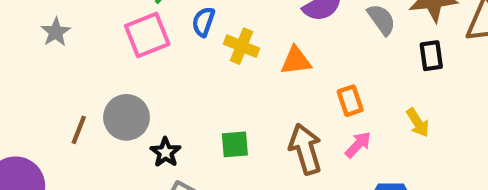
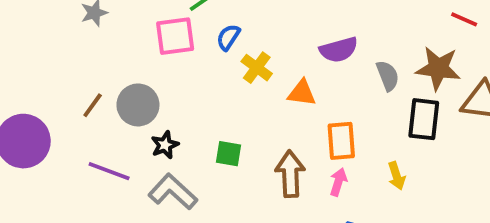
black rectangle: (431, 56) -> (424, 119), size x1.5
orange rectangle: (350, 101) -> (341, 141), size x1.4
pink arrow: (358, 145) -> (338, 182), turned -40

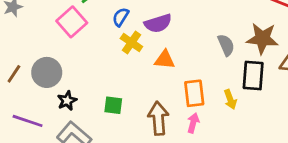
pink square: (175, 36) -> (72, 22), turned -32
blue semicircle: (228, 37) -> (121, 17), moved
purple semicircle: (339, 50) -> (158, 23), moved
yellow arrow: (397, 176) -> (230, 99), moved

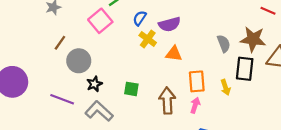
brown line: (14, 74) -> (60, 43), moved

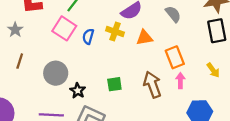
blue semicircle: (140, 18) -> (88, 36), moved
brown line: (60, 43) -> (20, 61), moved
gray semicircle: (224, 44) -> (173, 14), moved
yellow arrow: (226, 87) -> (213, 70), moved

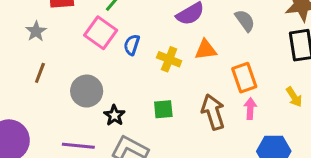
yellow cross: (115, 32) -> (169, 59), moved

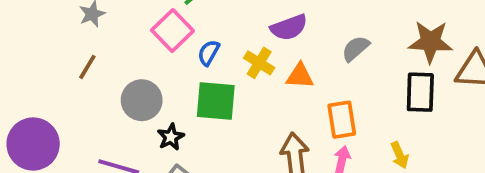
gray semicircle: (245, 21) -> (356, 48), turned -105
yellow cross: (169, 59) -> (259, 63), moved
green square: (163, 109) -> (216, 101), moved, size x1.6

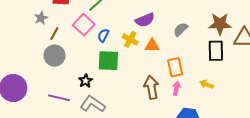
brown line: (87, 67) -> (54, 34), moved
gray circle: (142, 100) -> (55, 56), moved
yellow arrow: (400, 155) -> (207, 84), turned 136

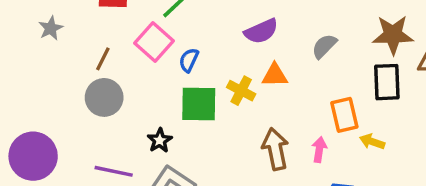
gray star: (41, 18) -> (51, 28), moved
yellow cross: (130, 39) -> (241, 91), moved
orange rectangle: (175, 67) -> (344, 115), moved

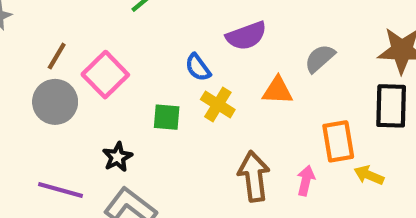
pink square: (154, 42) -> (105, 75), moved
blue semicircle: (189, 60) -> (198, 67), moved, turned -65
orange triangle: (275, 75) -> (277, 90), moved
green square: (199, 104) -> (167, 117), size x0.6

